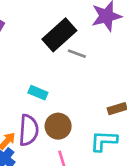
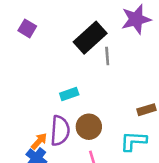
gray line: (77, 54) -> (107, 56), turned 66
cyan rectangle: (38, 93) -> (69, 94), turned -42

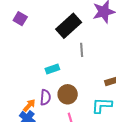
gray line: (107, 56) -> (82, 50), moved
purple semicircle: (60, 131) -> (45, 97), size x0.7

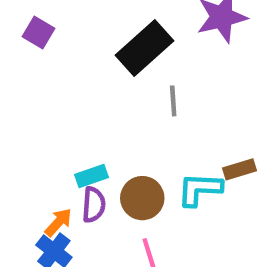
cyan rectangle: (52, 69) -> (91, 176), moved
cyan L-shape: (102, 105) -> (200, 189), moved

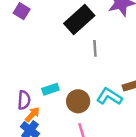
cyan L-shape: (200, 189) -> (109, 96), turned 30
purple semicircle: (94, 205) -> (24, 100), moved

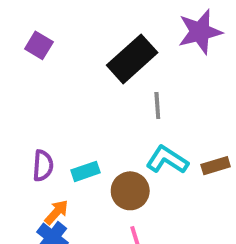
cyan L-shape: (109, 96) -> (167, 160), moved
purple semicircle: (24, 100) -> (43, 166), moved

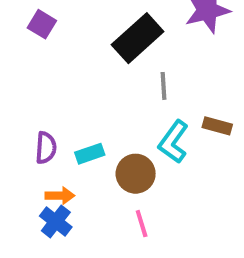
cyan L-shape: (167, 160) -> (173, 142), turned -87
brown rectangle: (216, 166) -> (217, 126), moved, turned 32
orange arrow: (56, 212) -> (60, 196), turned 48

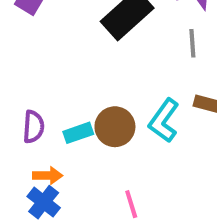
gray line: (163, 86) -> (192, 43), moved
brown circle: (136, 174) -> (115, 127), moved

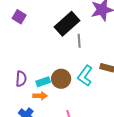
gray line: (192, 43) -> (79, 41), moved
orange arrow: (48, 176) -> (40, 96), moved

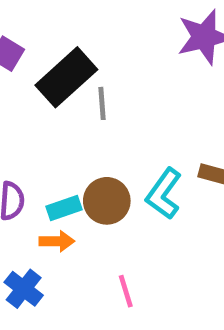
black rectangle: (67, 24) -> (66, 77), moved
gray line: (79, 41) -> (102, 103), moved

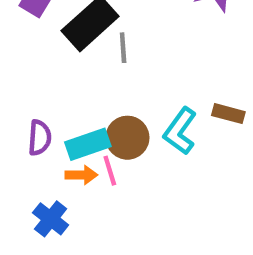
cyan rectangle: (64, 208) -> (88, 144), size x1.4
pink line: (126, 291) -> (110, 171), moved

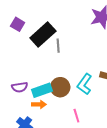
purple semicircle: (40, 138) -> (20, 87), turned 77
pink line: (110, 171) -> (76, 116), moved

